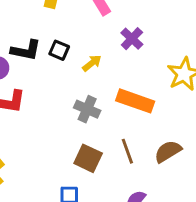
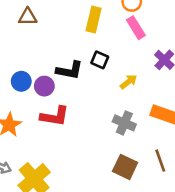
black square: (59, 50) -> (100, 60), moved

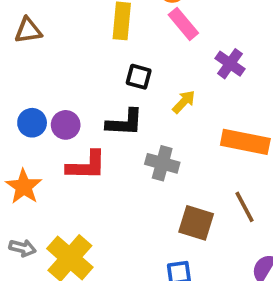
black L-shape: (70, 70) -> (125, 123), moved
gray cross: (124, 123) -> (162, 163), moved

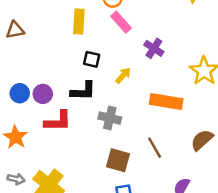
brown line: (245, 207) -> (155, 148), moved
brown square: (196, 223) -> (118, 160), moved

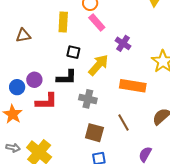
brown triangle: (15, 30) -> (23, 35), moved
yellow arrow: (123, 75) -> (98, 65), size x1.6
blue circle: (20, 93) -> (17, 87), moved

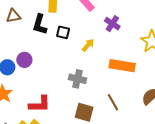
yellow arrow: (98, 65) -> (88, 45), size x0.6
black L-shape: (67, 77) -> (40, 24), moved, turned 105
red L-shape: (46, 102) -> (40, 104), moved

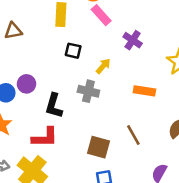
black L-shape: (40, 24) -> (54, 106), moved
orange rectangle: (122, 66) -> (144, 91), size x0.7
gray cross: (77, 79) -> (88, 91), moved

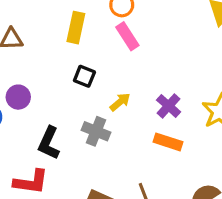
purple cross: (133, 40) -> (169, 106), moved
purple circle: (26, 84) -> (18, 97), moved

